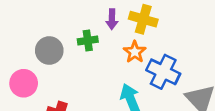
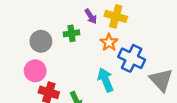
purple arrow: (112, 19) -> (91, 16), turned -35
pink circle: (24, 83) -> (35, 71), moved

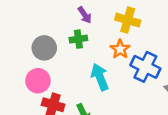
purple arrow: (91, 16) -> (85, 15), moved
cyan arrow: (106, 80) -> (100, 77), moved

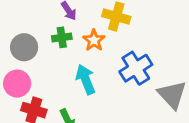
orange star: (120, 49) -> (94, 40), moved
blue cross: (145, 67) -> (136, 68), turned 32

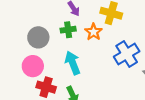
cyan arrow: (86, 79) -> (73, 63), moved

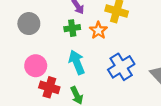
gray circle: (38, 37) -> (29, 24), moved
blue cross: (127, 54) -> (121, 67), moved

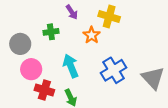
gray circle: (29, 24) -> (20, 44), moved
green cross: (72, 28) -> (51, 32), moved

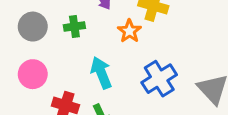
gray circle: (20, 44) -> (33, 27), moved
pink circle: (31, 69) -> (33, 74), moved

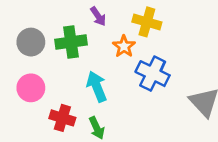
green cross: (74, 27) -> (71, 42), size x1.5
blue cross: (159, 79) -> (153, 74), moved, turned -32

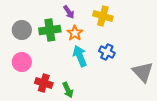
orange star: (124, 46) -> (75, 33), moved
blue cross: (153, 74) -> (107, 52), size x0.7
cyan arrow: (97, 86) -> (80, 56), moved

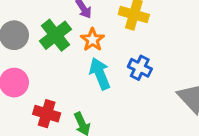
green cross: (50, 30) -> (55, 35), turned -30

